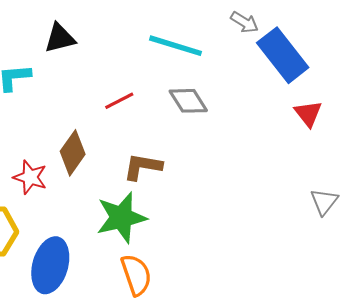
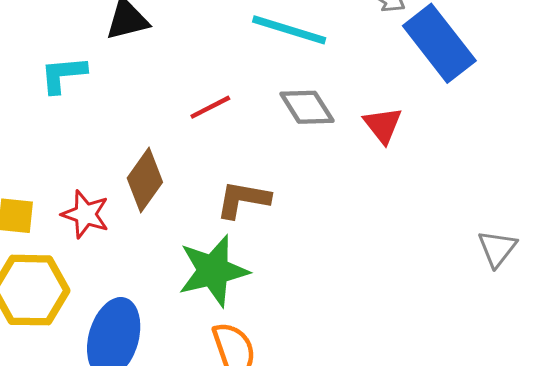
red triangle: (308, 114) -> (383, 125), moved

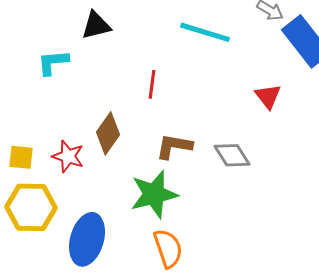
red line: (210, 107) -> (152, 84), turned -56
gray diamond: (307, 107) -> (232, 155), moved

